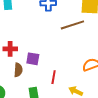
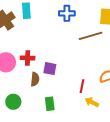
red line: (54, 77) -> (82, 86), moved

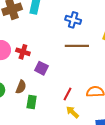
brown line: (91, 36) -> (77, 46), moved
brown semicircle: (35, 79) -> (21, 87), moved

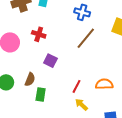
brown line: (77, 46) -> (86, 38), turned -50
red cross: (23, 52) -> (39, 34), moved

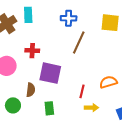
purple square: (50, 61) -> (50, 73), size x1.6
brown semicircle: (30, 79) -> (31, 90), moved
yellow arrow: (81, 105) -> (91, 108), turned 152

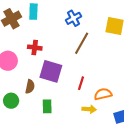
blue cross: (69, 18) -> (73, 18), turned -35
orange semicircle: (108, 82) -> (103, 94), moved
red line: (82, 91) -> (81, 83), moved

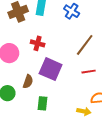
blue cross: (73, 18) -> (72, 11), moved, turned -35
red line: (81, 83) -> (89, 72), moved, turned 56

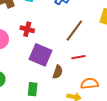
brown semicircle: (28, 82) -> (58, 72), moved

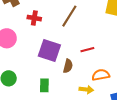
red cross: (27, 29) -> (34, 18), moved
brown line: (74, 31) -> (69, 16), moved

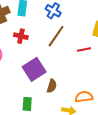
purple square: (49, 50) -> (34, 69), turned 35
red line: (87, 50) -> (84, 50), moved

